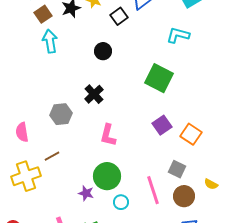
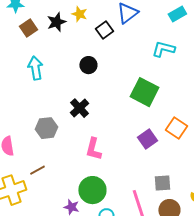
cyan arrow: (50, 41) -> (35, 68), moved
orange square: (191, 134) -> (176, 128), moved
gray square: (177, 169) -> (162, 183), turned -30

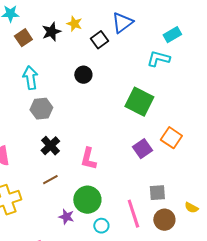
cyan rectangle: (177, 14) -> (172, 35), moved
black cross: (79, 108) -> (50, 146), moved
gray hexagon: (46, 128) -> (41, 109), moved
brown line: (37, 170) -> (50, 180), moved

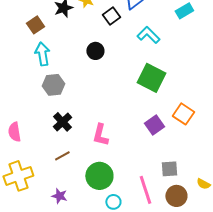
brown square: (23, 38) -> (35, 25), moved
cyan L-shape: (158, 59) -> (148, 35), moved, turned 30
purple star: (66, 217) -> (59, 196), moved

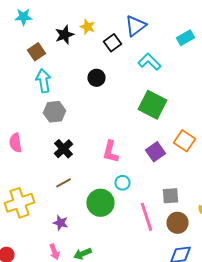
pink semicircle: (14, 132) -> (16, 143), moved
pink L-shape: (100, 135) -> (110, 152), moved
cyan circle: (113, 202) -> (122, 183), moved

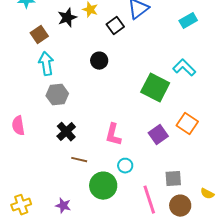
cyan L-shape: (150, 62) -> (184, 68), moved
brown line: (64, 183) -> (79, 160), moved, turned 42
yellow cross: (20, 203) -> (21, 205), moved, size x0.7

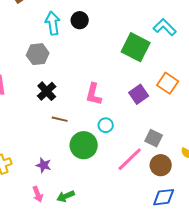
cyan arrow: (46, 64) -> (53, 23), moved
gray square: (173, 179) -> (154, 138), turned 30
pink line: (149, 200) -> (130, 159), turned 64

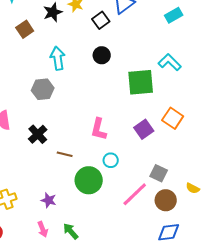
black circle: (80, 20) -> (102, 55), moved
green square: (136, 47) -> (141, 82), turned -32
black cross: (47, 91) -> (38, 134), moved
green arrow: (66, 196) -> (71, 231), turned 72

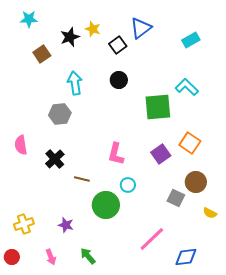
pink line: (135, 194) -> (152, 239), moved
brown circle: (166, 200) -> (196, 182), moved
pink arrow: (43, 229) -> (51, 257), moved

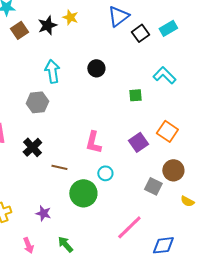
black square: (118, 45) -> (140, 33), moved
brown square: (42, 54) -> (19, 30), moved
green square: (158, 107) -> (135, 95), size x0.5

